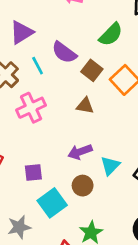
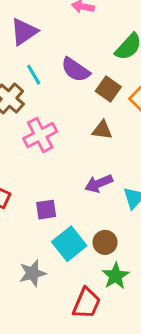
purple triangle: (22, 32) -> (24, 32), moved
cyan line: (38, 66) -> (34, 75), moved
brown circle: (83, 186) -> (105, 242), moved

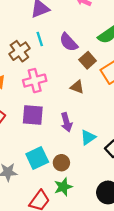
purple arrow: (99, 183) -> (66, 122), turned -96
purple square: (46, 210) -> (33, 115), moved, size x1.5

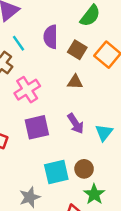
purple semicircle: (69, 42) -> (51, 37), turned 60
cyan square: (37, 158) -> (56, 172), turned 30

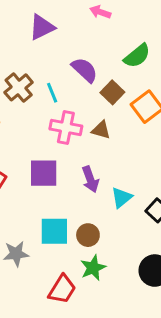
purple semicircle: (51, 37) -> (85, 70), turned 120
cyan line: (19, 43) -> (52, 93), moved
pink cross: (27, 90) -> (66, 128), moved, turned 30

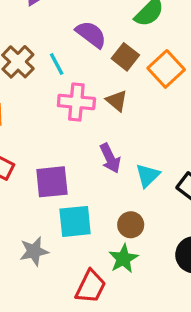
brown triangle: (101, 130) -> (117, 101), turned 30
purple square: (44, 173) -> (52, 182), moved
brown circle: (88, 235) -> (131, 225), moved

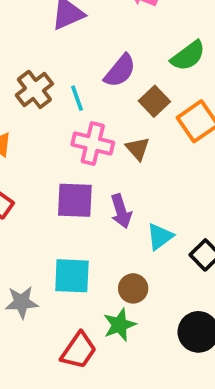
purple semicircle: (91, 34) -> (120, 71), turned 84
purple square: (52, 182) -> (75, 200), moved

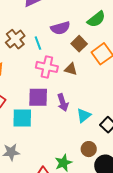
purple semicircle: (120, 71) -> (60, 28), turned 36
brown triangle: (138, 149) -> (71, 69), turned -32
cyan square: (72, 276) -> (22, 118), moved
brown circle: (133, 288) -> (89, 149), moved

